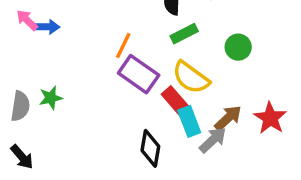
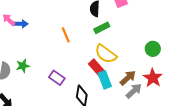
orange line: (123, 45) -> (66, 35), turned -49
green circle: (238, 47) -> (153, 49), moved
purple rectangle: (139, 74) -> (57, 78), moved, size x0.7
gray arrow: (213, 140) -> (134, 91), moved

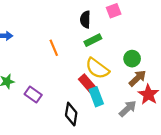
green circle: (153, 49) -> (132, 59), moved
purple rectangle: (57, 78) -> (33, 94), moved
brown arrow: (128, 78) -> (138, 78), moved

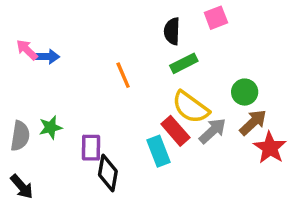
purple rectangle: (33, 94) -> (91, 148), turned 56
cyan rectangle: (96, 97) -> (159, 151), moved
gray arrow: (128, 109) -> (213, 131), moved
black diamond: (71, 114) -> (108, 173), moved

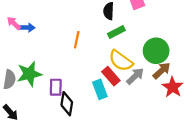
orange line: (123, 75) -> (77, 40), turned 35
green circle: (245, 92) -> (156, 51), size x1.5
green star: (50, 127) -> (29, 74), size x1.6

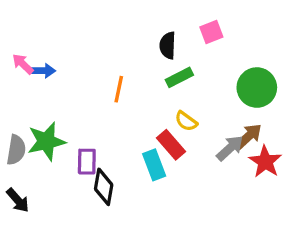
green circle: (156, 51) -> (257, 88), moved
yellow semicircle: (121, 61) -> (186, 121), size x0.6
gray arrow: (135, 76) -> (230, 148), moved

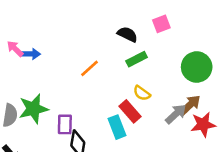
black semicircle: (168, 45) -> (127, 34), turned 114
orange line: (119, 89) -> (90, 68), turned 36
red star: (265, 162) -> (203, 124), turned 30

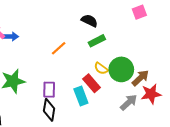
pink square: (161, 24) -> (139, 12), moved
green circle: (197, 67) -> (121, 69), moved
gray arrow: (176, 114) -> (129, 102), moved
purple rectangle: (65, 124) -> (49, 90), moved

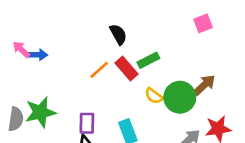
black semicircle: (89, 21) -> (118, 34), moved, turned 35
brown arrow: (140, 78) -> (204, 85), moved
red rectangle: (92, 83) -> (126, 69), moved

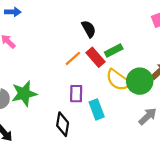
blue arrow: (38, 55) -> (13, 12), moved
yellow semicircle: (154, 96) -> (118, 80), size x1.6
purple rectangle: (87, 123) -> (76, 94), moved

